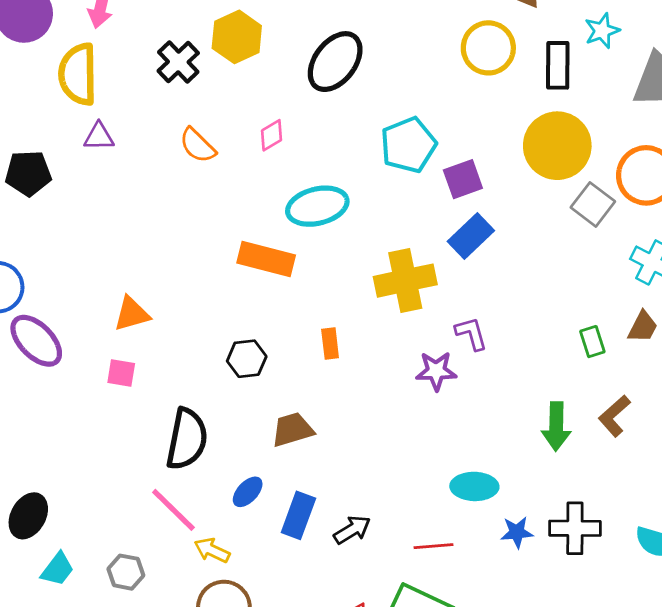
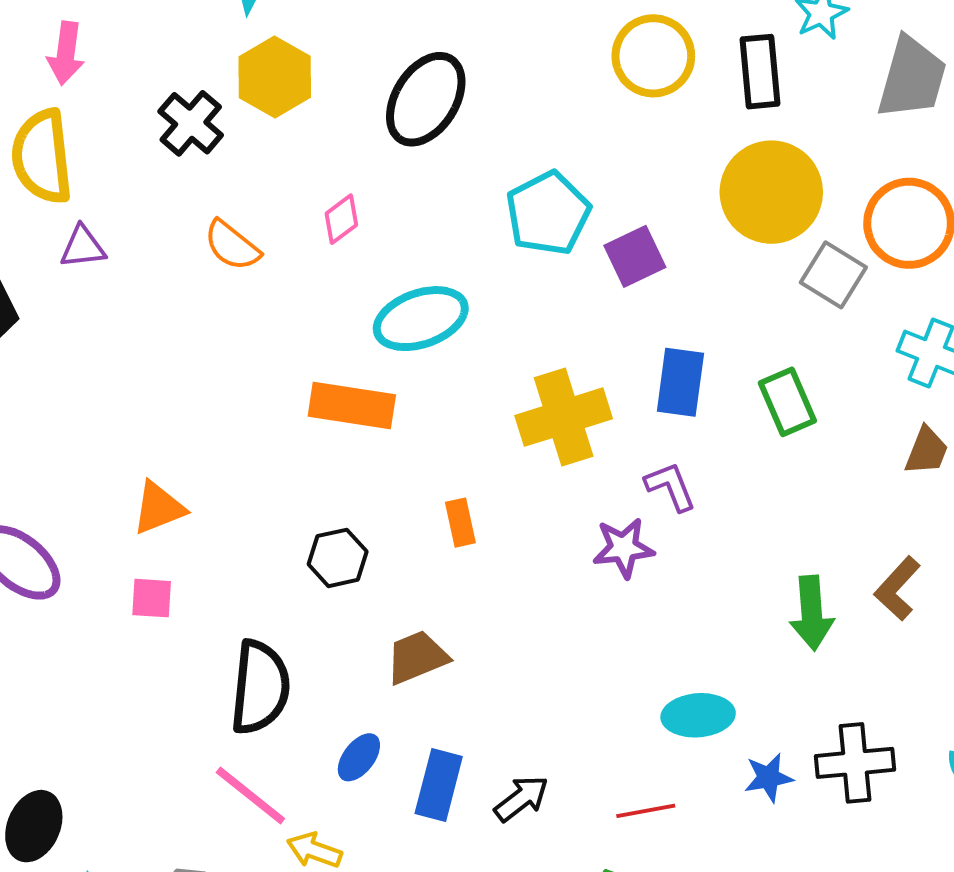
blue rectangle: (471, 236) -> (680, 382), moved, turned -33
green rectangle: (592, 342) -> (787, 402), moved, size x1.4

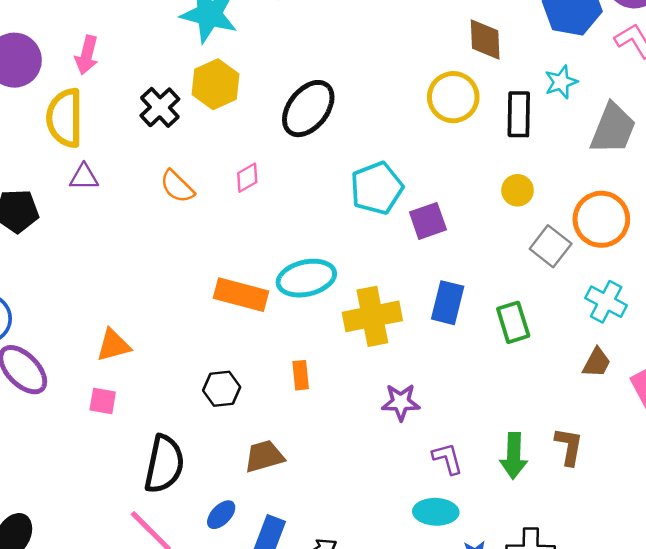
yellow circle: (771, 192) -> (518, 190), size x0.5
cyan ellipse: (421, 319) -> (306, 278), moved
purple L-shape: (671, 486) -> (448, 459), moved
brown L-shape: (897, 588) -> (569, 446), turned 141

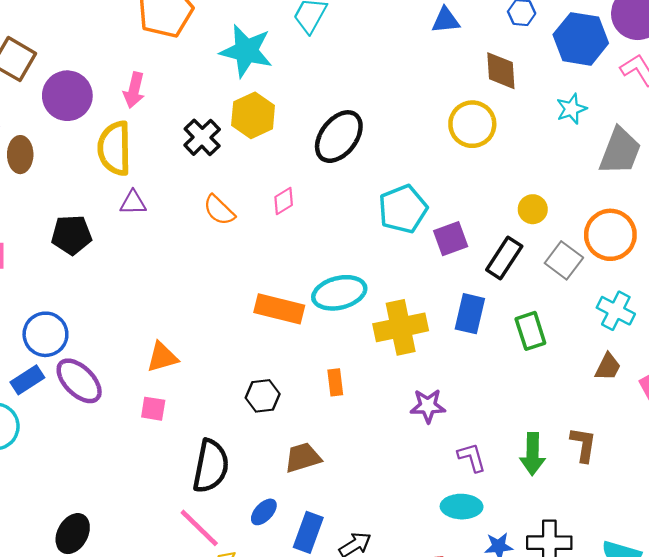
black rectangle: (519, 114) -> (504, 258), moved, turned 33

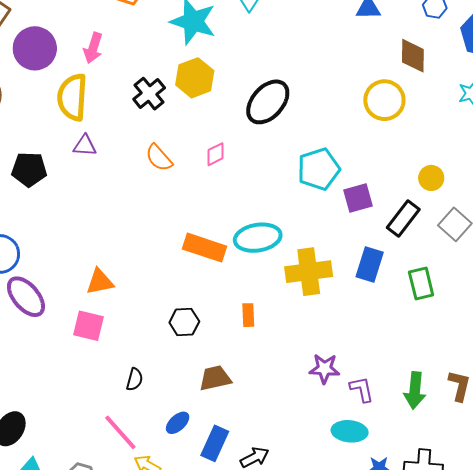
purple star: (428, 406) -> (324, 369), moved
pink square: (153, 409) -> (88, 326), size x1.4
black semicircle: (211, 466) -> (135, 379), size x0.5

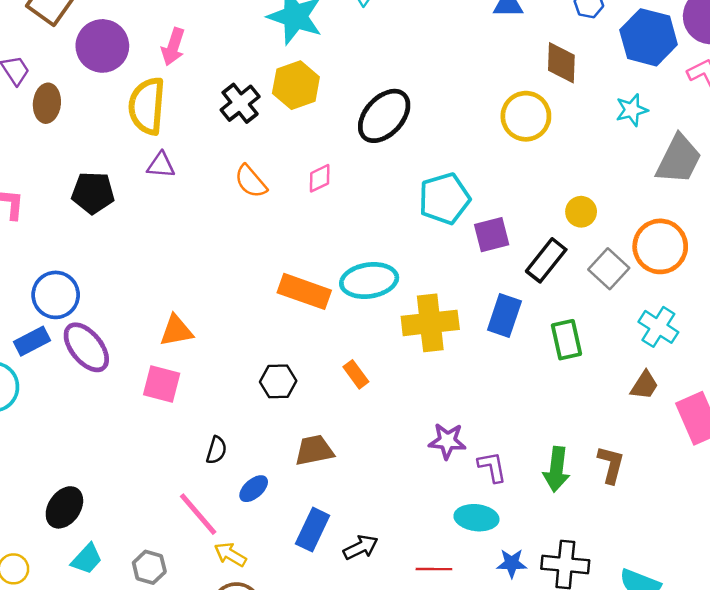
orange rectangle: (248, 315) -> (356, 374), turned -35
blue ellipse: (178, 423) -> (254, 489), moved

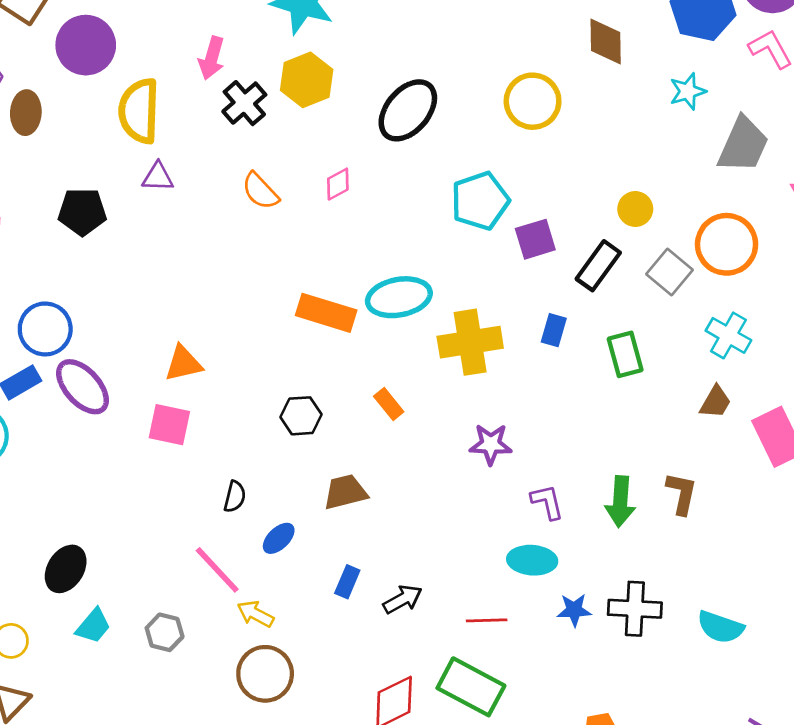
pink arrow: (173, 47) -> (212, 58), moved
yellow circle: (526, 116) -> (533, 101), moved
blue rectangle: (504, 315) -> (554, 330), size x0.7
purple star: (447, 441) -> (491, 444), moved
blue rectangle: (313, 530) -> (347, 582), size x0.7

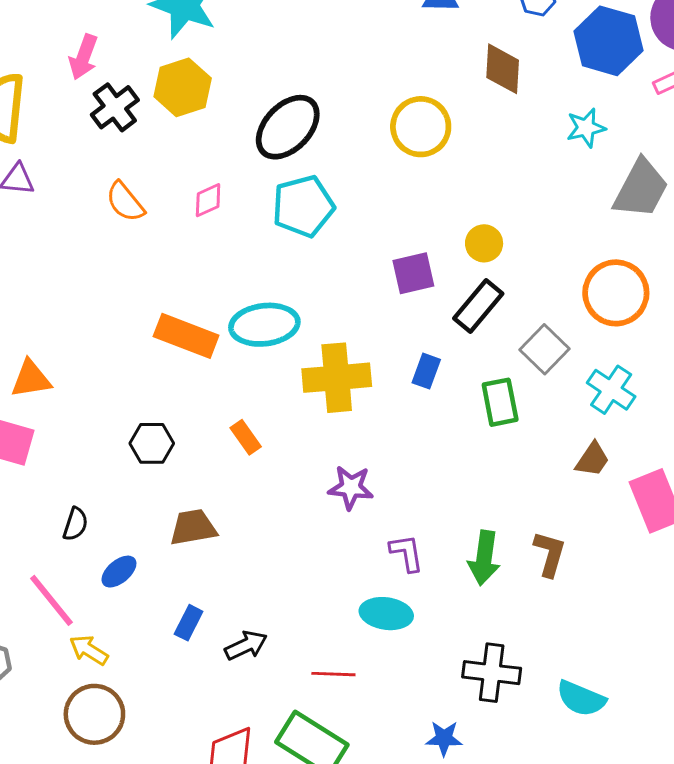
cyan pentagon: (480, 201) -> (303, 206), moved
yellow circle: (635, 209) -> (484, 243), moved
gray square: (669, 272) -> (544, 349), moved
blue star: (574, 610) -> (444, 738), moved

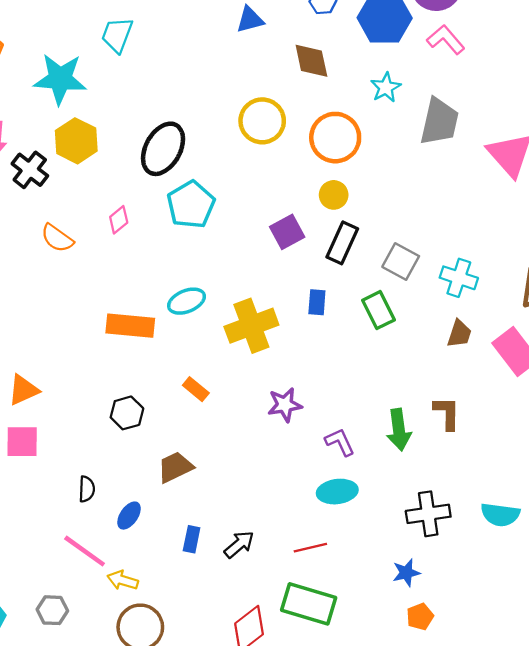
orange circle: (616, 293) -> (335, 138), moved
cyan ellipse: (264, 325) -> (186, 301), size x0.7

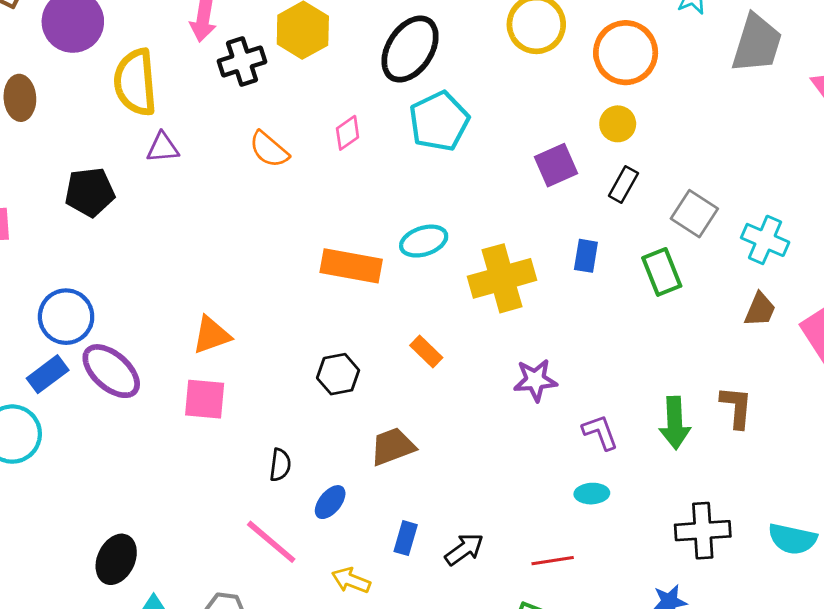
black cross: (30, 170) -> (242, 61), turned 30
black rectangle: (342, 243) -> (623, 185), size x0.7
cyan ellipse: (337, 492) -> (592, 494), size x0.7
yellow arrow: (123, 580) -> (351, 580), moved

